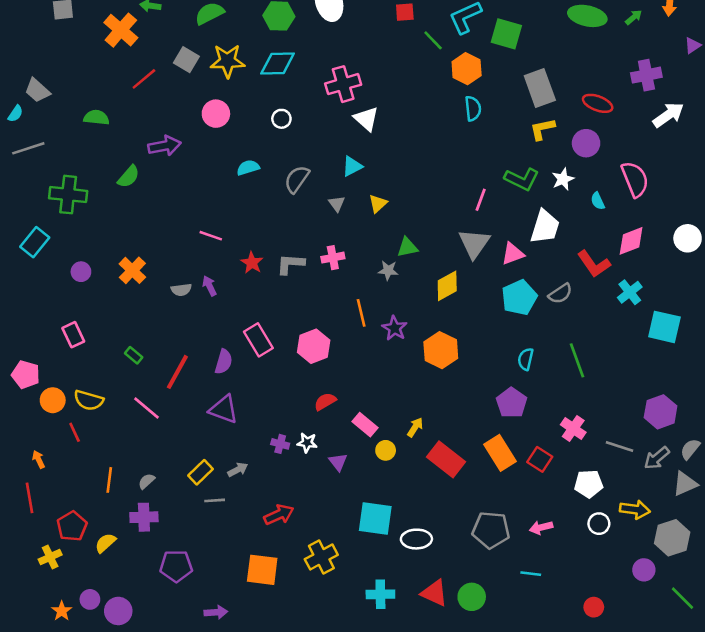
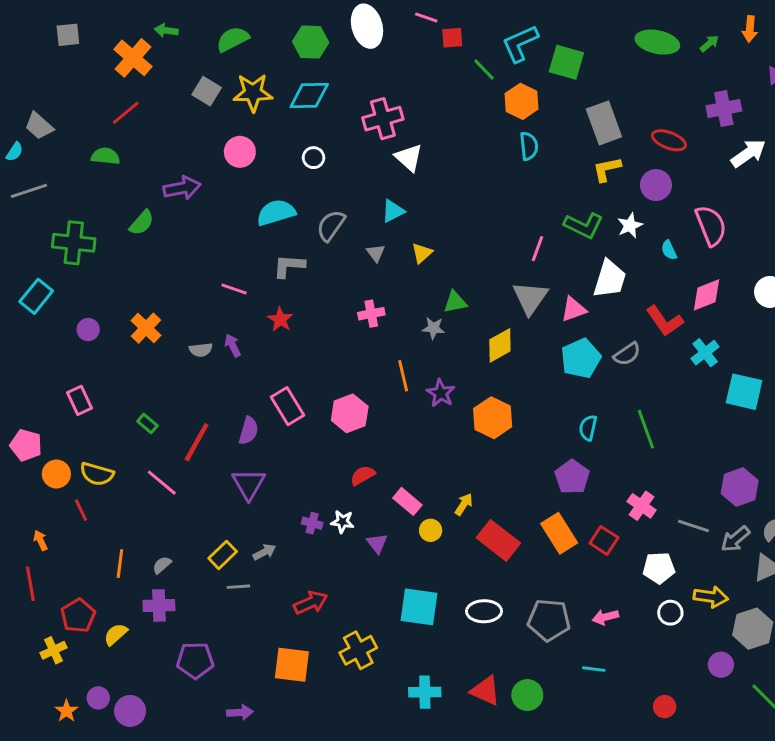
red line: (144, 79) -> (126, 113), moved
cyan semicircle: (248, 168) -> (276, 213), size x1.5
gray L-shape: (290, 264) -> (289, 266), moved
purple triangle: (224, 409) -> (249, 484), turned 40
white ellipse: (416, 539) -> (484, 611), moved

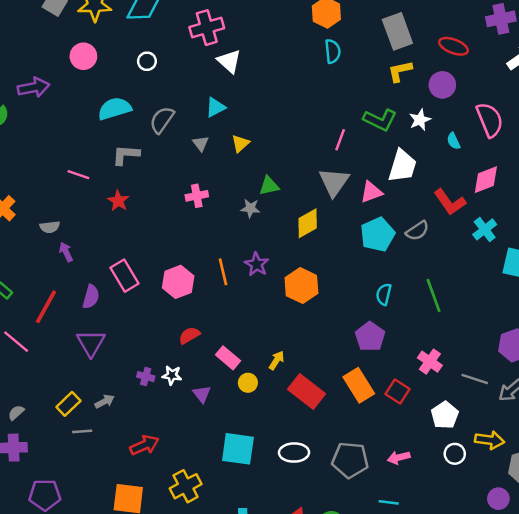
purple arrow: (233, 345) -> (66, 252), moved
orange line: (403, 376) -> (223, 272), moved
white pentagon: (659, 568) -> (445, 415), turned -30

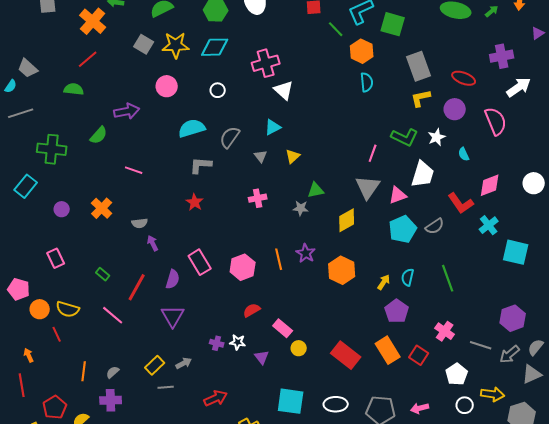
pink semicircle: (490, 120) -> (496, 121), moved
pink line: (78, 175) -> (134, 170), moved
yellow arrow: (277, 360) -> (384, 282), moved

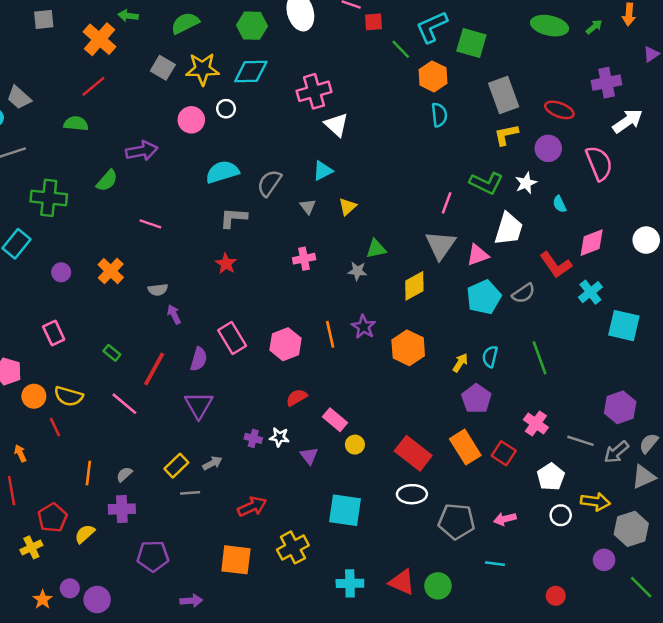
white circle: (218, 90) -> (226, 109), moved
white ellipse: (336, 404) -> (412, 494), moved

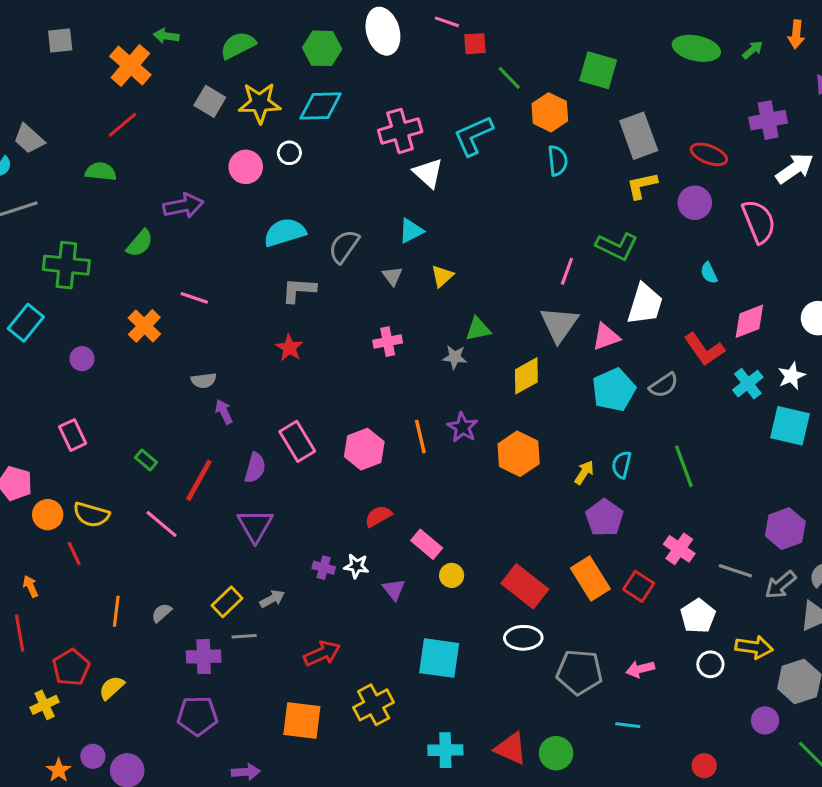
cyan L-shape: (432, 27) -> (473, 136), moved
white star: (526, 183) -> (792, 376), moved
orange cross: (111, 271) -> (144, 326), moved
purple cross: (122, 509) -> (204, 657), moved

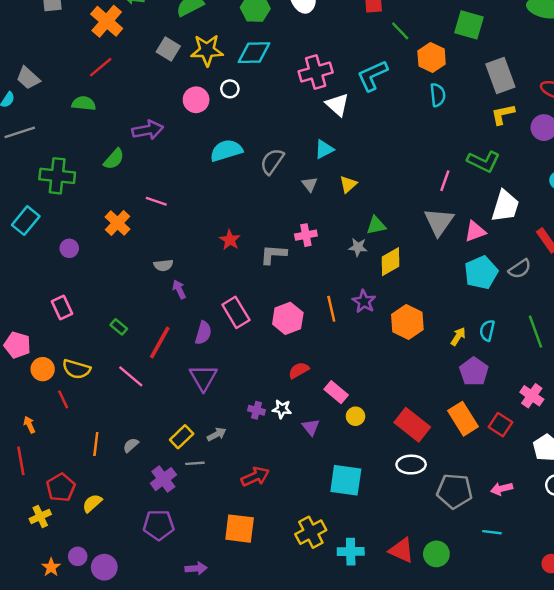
gray L-shape: (299, 290) -> (273, 254), moved
yellow diamond: (526, 376) -> (391, 262), moved
purple cross: (204, 657) -> (163, 479), turned -35
yellow cross: (374, 705) -> (311, 532), moved

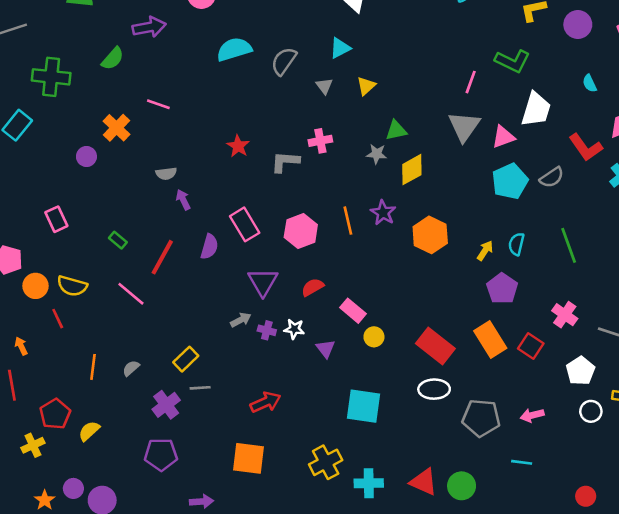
purple circle: (69, 248) -> (86, 157), moved
purple triangle: (203, 378) -> (263, 282), moved
gray arrow: (217, 434) -> (241, 320), moved

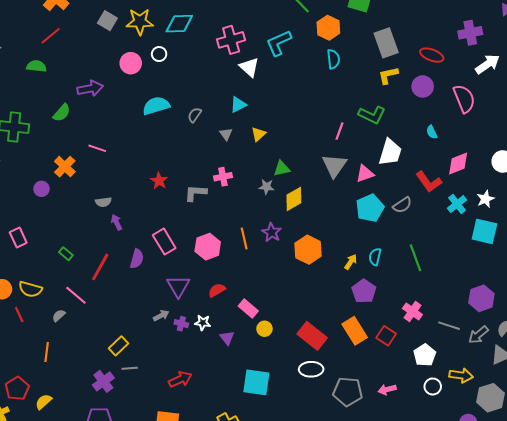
gray semicircle: (284, 61) -> (195, 115), size x0.7
gray semicircle: (131, 368) -> (59, 316), moved

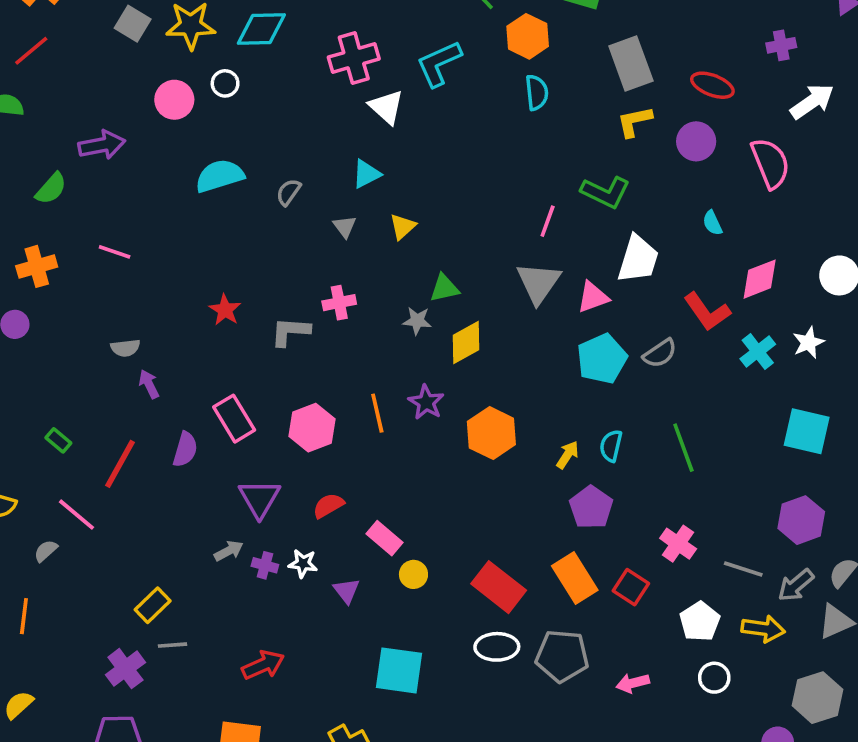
purple cross: (470, 33) -> (781, 45), size x0.7
orange cross: (65, 167) -> (37, 266), moved, turned 30
cyan square: (484, 231) -> (807, 431), moved
yellow arrow: (461, 375) -> (763, 629), moved
gray pentagon: (348, 392) -> (562, 656), moved

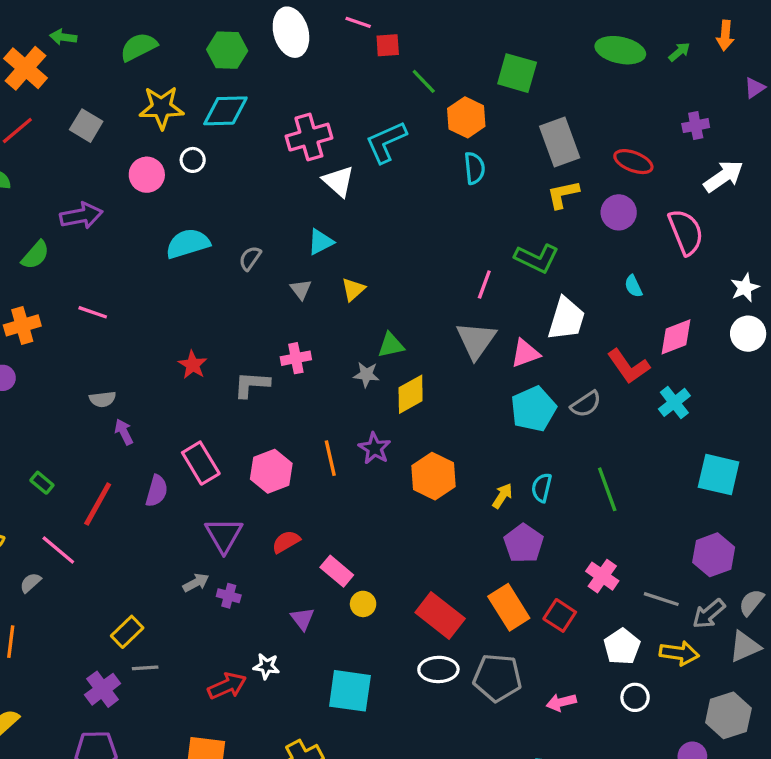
gray square: (133, 24) -> (86, 126), moved
white star: (808, 342) -> (745, 288), moved
white star: (303, 564) -> (266, 666), moved

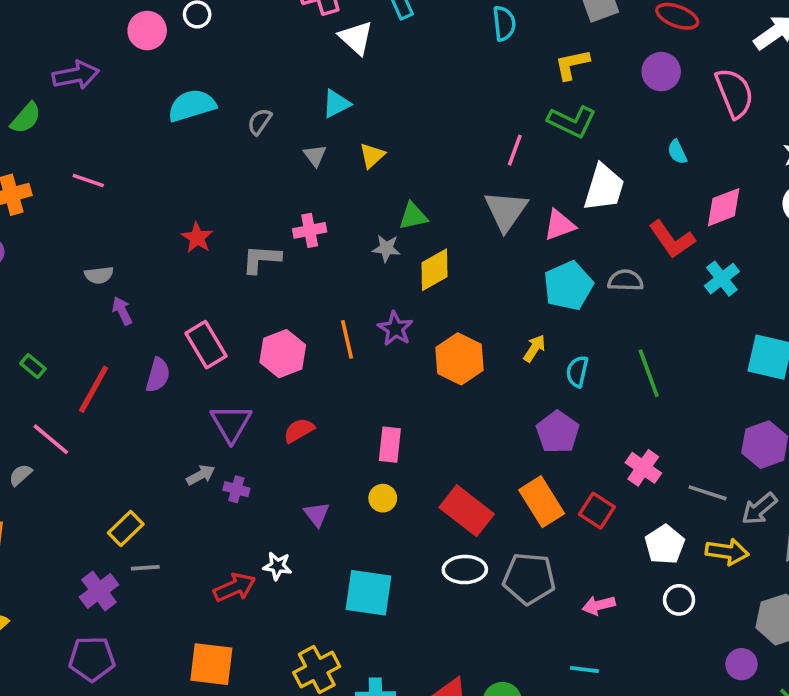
yellow L-shape: (563, 194) -> (572, 64), moved
gray semicircle: (586, 404) -> (625, 280), turned -144
yellow arrow: (502, 496) -> (534, 348), moved
pink rectangle: (337, 571) -> (390, 445), moved, turned 56

